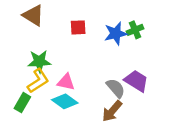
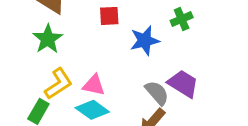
blue star: (116, 34) -> (145, 41), moved
green star: (39, 61) -> (48, 39), moved, turned -30

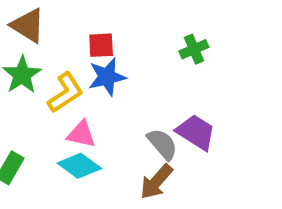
blue star: (145, 41) -> (107, 77), moved
yellow L-shape: (58, 84) -> (65, 93), moved

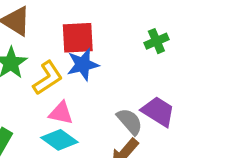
red square: (101, 45) -> (78, 38), size x1.5

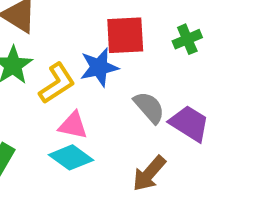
red square: (78, 38) -> (125, 35), moved
gray semicircle: (130, 121) -> (149, 107), moved

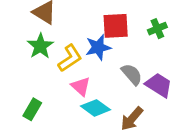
pink triangle: (73, 125) -> (81, 86), turned 30
cyan diamond: (71, 157) -> (95, 108), moved

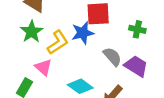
green cross: (157, 29) -> (137, 29), moved, turned 35
pink triangle: (81, 86) -> (43, 67), moved

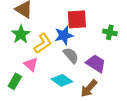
gray semicircle: (112, 57) -> (71, 55), moved
purple trapezoid: (136, 66) -> (96, 63), moved

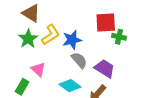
red square: (77, 19) -> (106, 22), moved
yellow L-shape: (43, 43) -> (51, 35), moved

